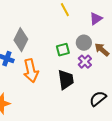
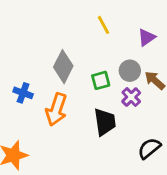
gray diamond: (21, 40) -> (63, 67), moved
orange arrow: (31, 71) -> (56, 110), turned 30

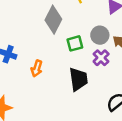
gray diamond: (63, 67) -> (53, 20), moved
orange arrow: (56, 110) -> (37, 68), size x0.6

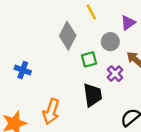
gray circle: (100, 35) -> (110, 42), moved
orange arrow: (37, 68) -> (51, 112), moved, size x1.5

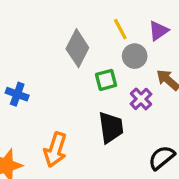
yellow line: (91, 12) -> (120, 29), moved

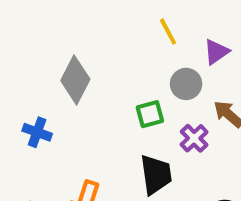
yellow line: (120, 29) -> (168, 32), moved
gray diamond: (77, 48) -> (75, 80), moved

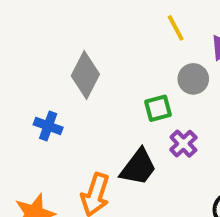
purple cross: (194, 138) -> (183, 144), moved
black trapezoid: (156, 175) -> (138, 167), moved, turned 45

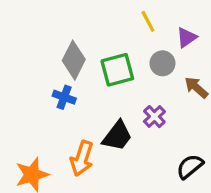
green square: (158, 108) -> (117, 70), moved, size x1.5
blue cross: (48, 126) -> (64, 97), moved

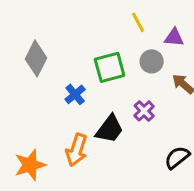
purple triangle: (187, 38) -> (174, 37), turned 40
gray diamond: (74, 60) -> (36, 58), moved
blue cross: (64, 97) -> (75, 94), moved, turned 30

